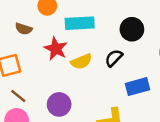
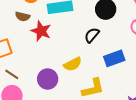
brown semicircle: (24, 29) -> (23, 16), moved
yellow semicircle: (81, 62) -> (73, 64), moved

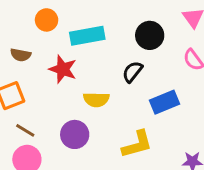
brown semicircle: (23, 16) -> (21, 55), moved
yellow semicircle: (73, 64) -> (96, 100), moved, turned 30

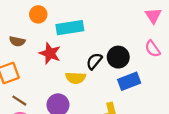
black circle: (150, 35) -> (118, 57), moved
black semicircle: (132, 72) -> (94, 61), moved

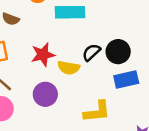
red star: (50, 53) -> (43, 55), moved, turned 30

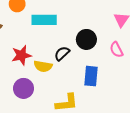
black circle: (118, 52) -> (86, 39), moved
blue rectangle: (126, 80) -> (91, 76), turned -72

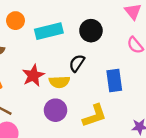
black circle: (86, 39) -> (91, 31), moved
purple circle: (24, 88) -> (55, 110), moved

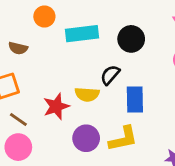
red star: (33, 75) -> (56, 106), moved
blue rectangle: (114, 80) -> (135, 100), moved
purple circle: (55, 110) -> (86, 138), moved

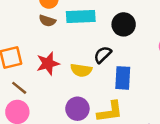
brown semicircle: (18, 48) -> (47, 21), moved
red star: (56, 106) -> (48, 63), moved

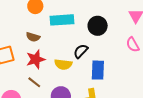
brown semicircle: (47, 21) -> (33, 37), moved
brown line: (19, 88) -> (34, 82), moved

